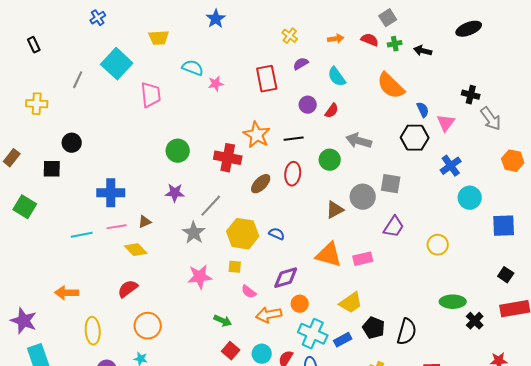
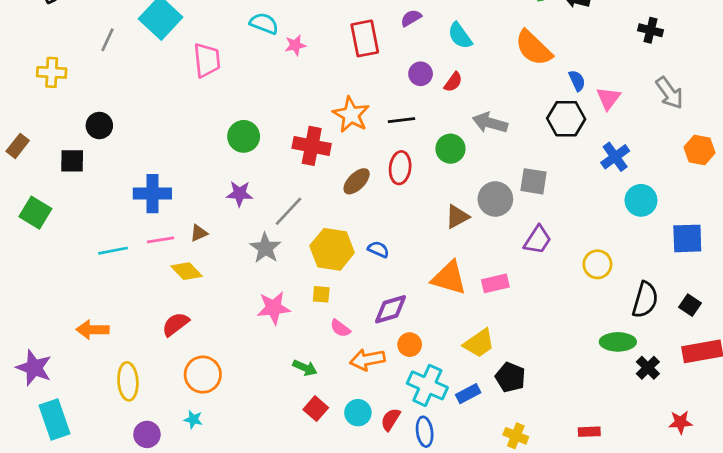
black cross: (471, 95) -> (651, 30), moved
black semicircle: (407, 332) -> (645, 300), moved

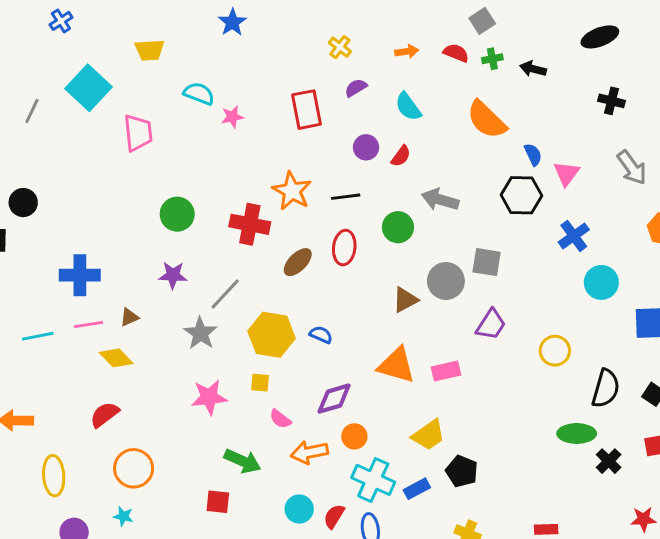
green arrow: (305, 368) -> (243, 461), size x1.4
red square: (316, 409) -> (218, 502), moved, turned -35

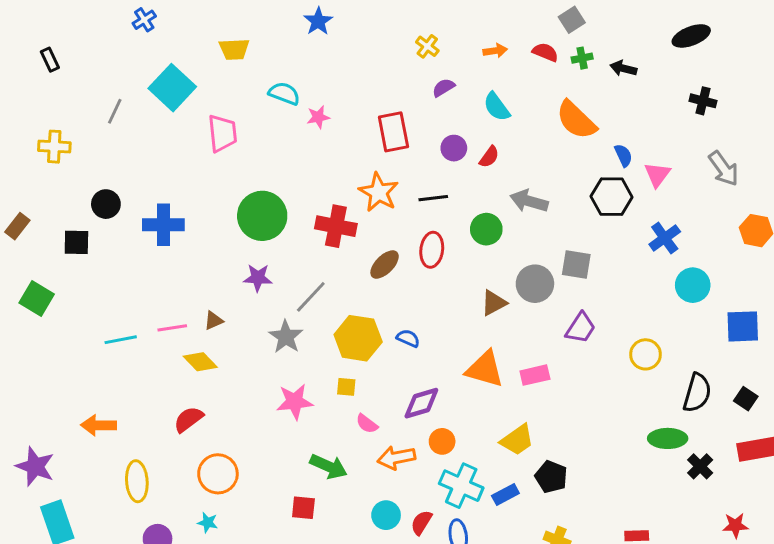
red rectangle: (306, 110) -> (393, 132), moved
green circle: (177, 214) -> (262, 216), size x1.4
blue cross: (80, 275) -> (163, 225), moved

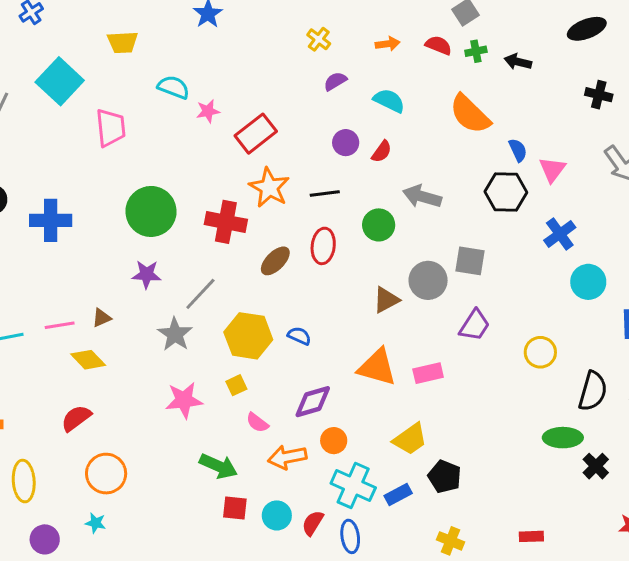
cyan semicircle: (497, 107) -> (389, 101), turned 152
red rectangle: (393, 132) -> (256, 134), moved, turned 63
yellow square: (346, 387) -> (236, 385), turned -30
red square: (303, 508) -> (235, 508), moved

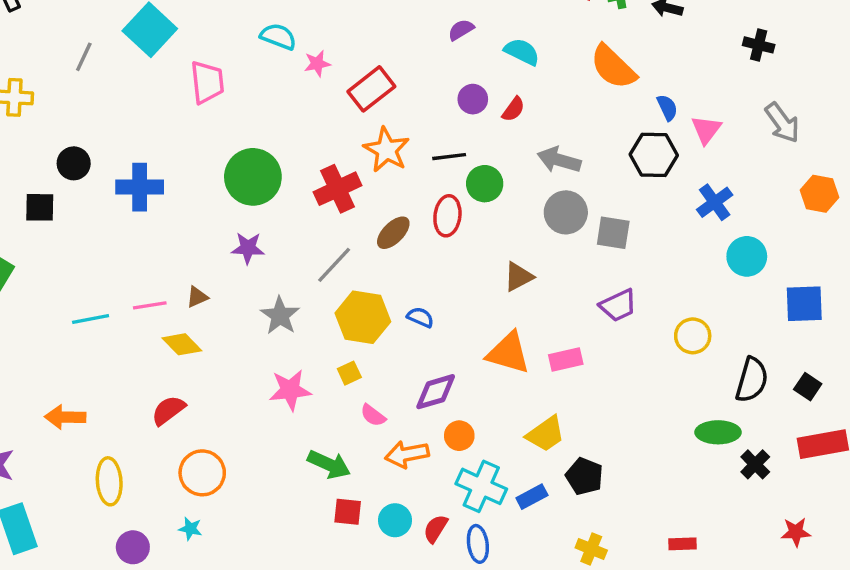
red cross: (226, 222) -> (337, 189), turned -36
green circle: (379, 225) -> (485, 184), moved
gray circle: (428, 280) -> (566, 212), moved
gray line: (200, 294) -> (334, 265), moved
purple trapezoid: (474, 325) -> (618, 305), turned 32

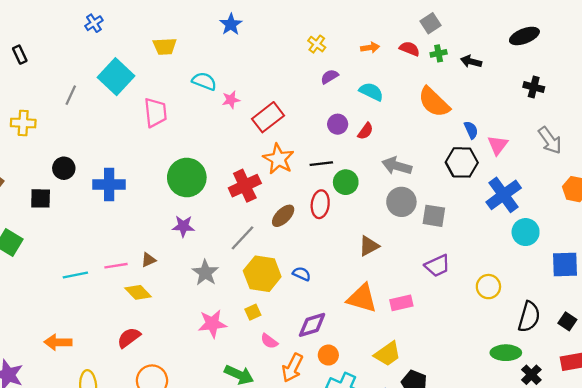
blue cross: (715, 202) -> (504, 195), size x1.4
orange arrow: (407, 454) -> (292, 368), turned -52

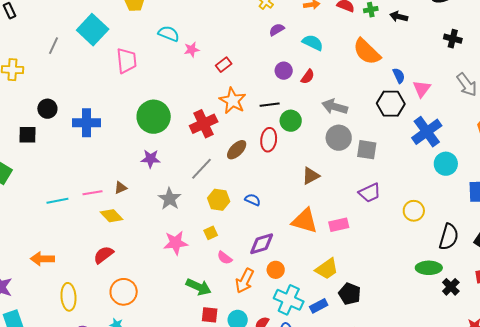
red rectangle: (268, 117) -> (224, 65), size x0.6
yellow hexagon: (262, 274) -> (219, 200), size x0.7

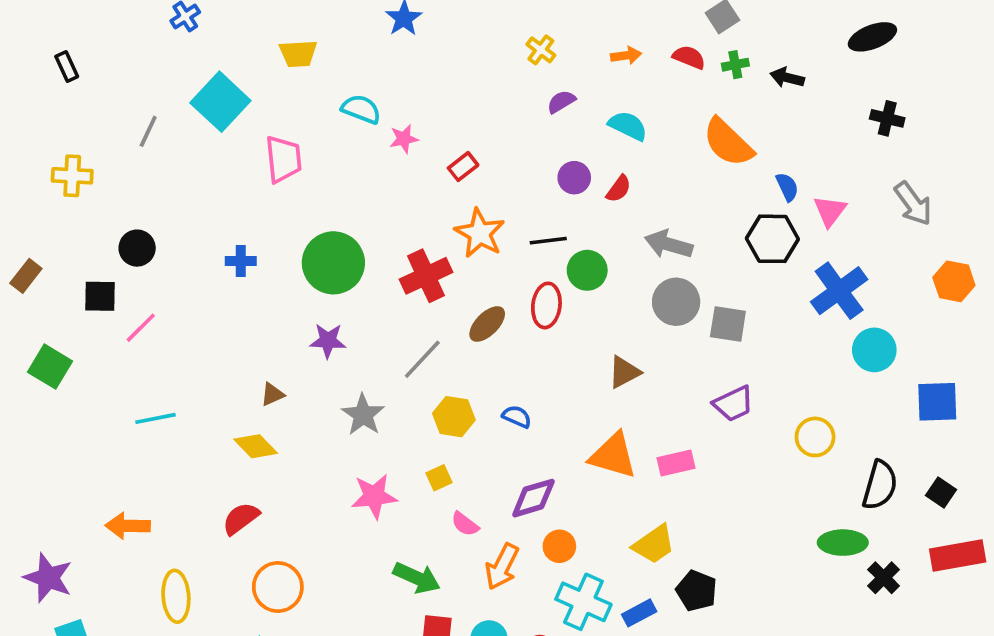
blue cross: (87, 123) -> (241, 261), moved, size x0.6
pink line: (93, 193) -> (141, 328), moved, turned -36

